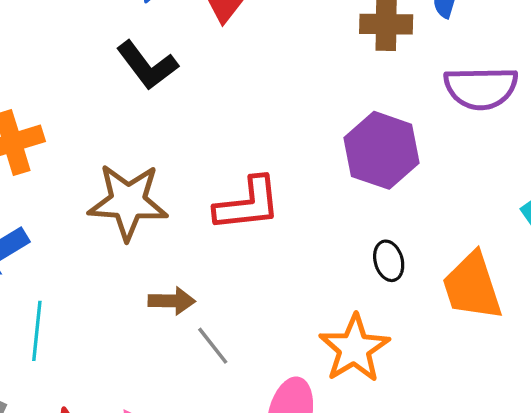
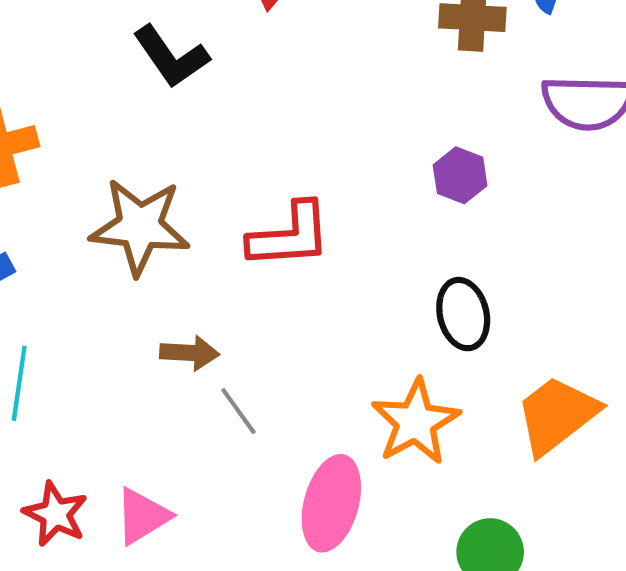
purple hexagon: (382, 150) -> (460, 175), size x0.6
black ellipse: (389, 261) -> (463, 314), size x1.4
orange trapezoid: (472, 286) -> (557, 415), moved, turned 68

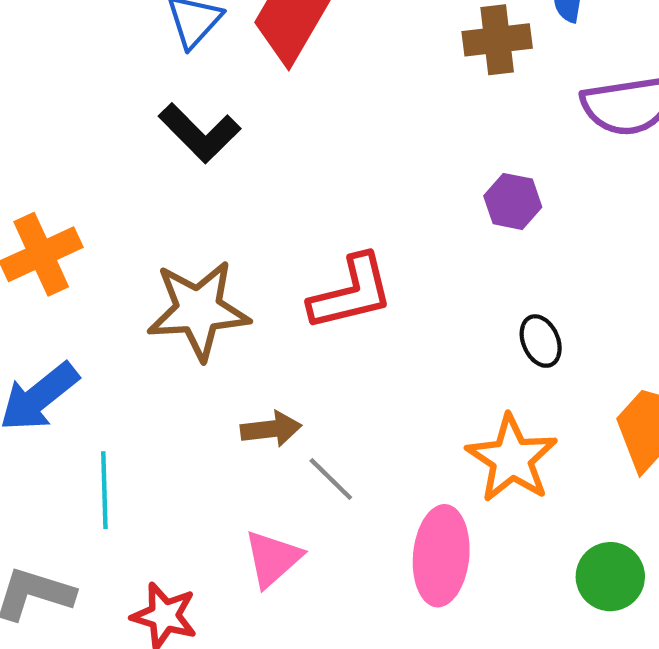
black ellipse: (463, 314) -> (541, 341), size x0.7
pink triangle: (142, 516) -> (273, 559), moved

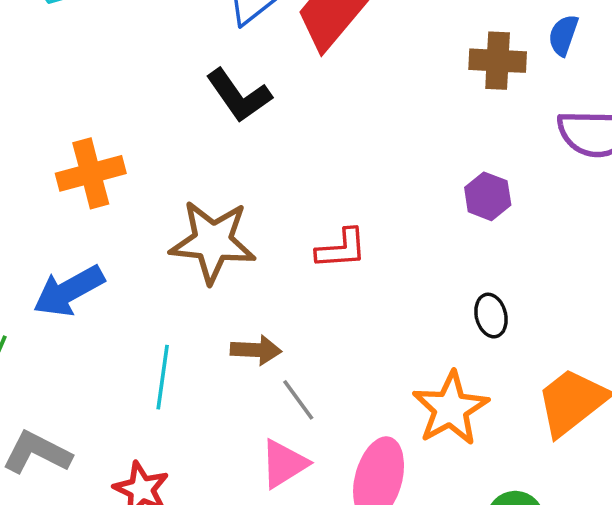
red L-shape: (351, 293) -> (341, 249), size x0.7
cyan line: (104, 490) -> (163, 377), moved
pink triangle: (273, 559) -> (284, 464), moved

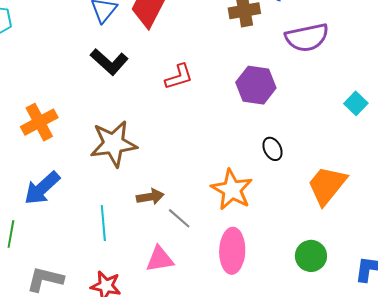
purple hexagon: (488, 196) -> (256, 85), size x1.5
red L-shape: (341, 249) -> (179, 77), moved
orange star: (451, 408) -> (232, 190), moved
pink triangle: (284, 464) -> (160, 259), moved, turned 36

